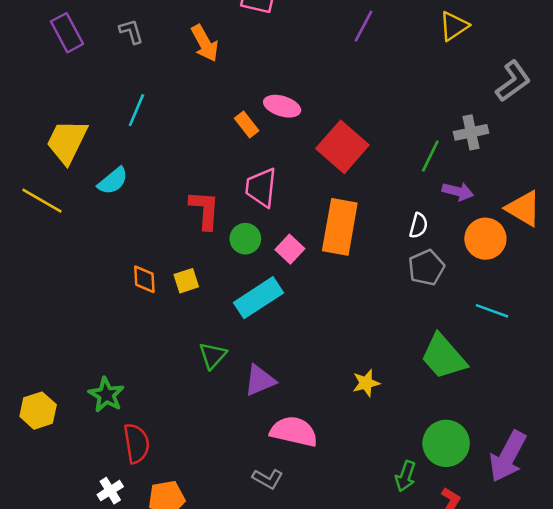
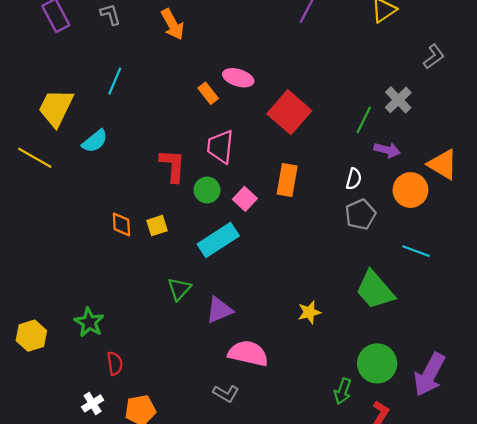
gray L-shape: (513, 81) -> (434, 57), size x0.7
gray cross: (471, 132) -> (398, 100), turned -32
orange rectangle: (340, 227) -> (287, 180), size x0.7
red semicircle: (136, 443) -> (115, 363), size x0.7

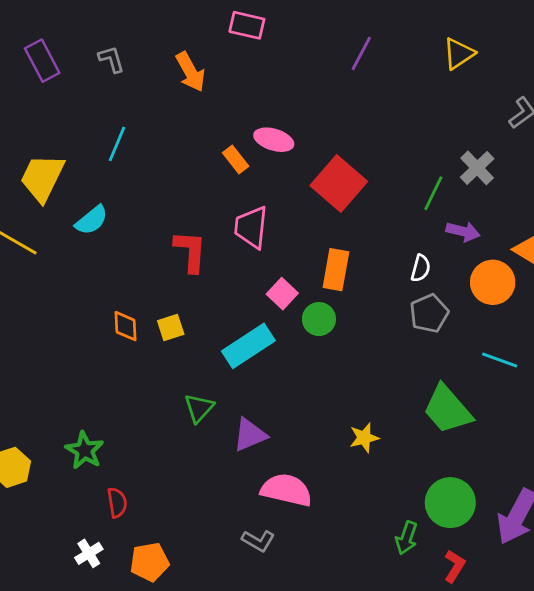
green circle: (207, 190) -> (319, 319), moved

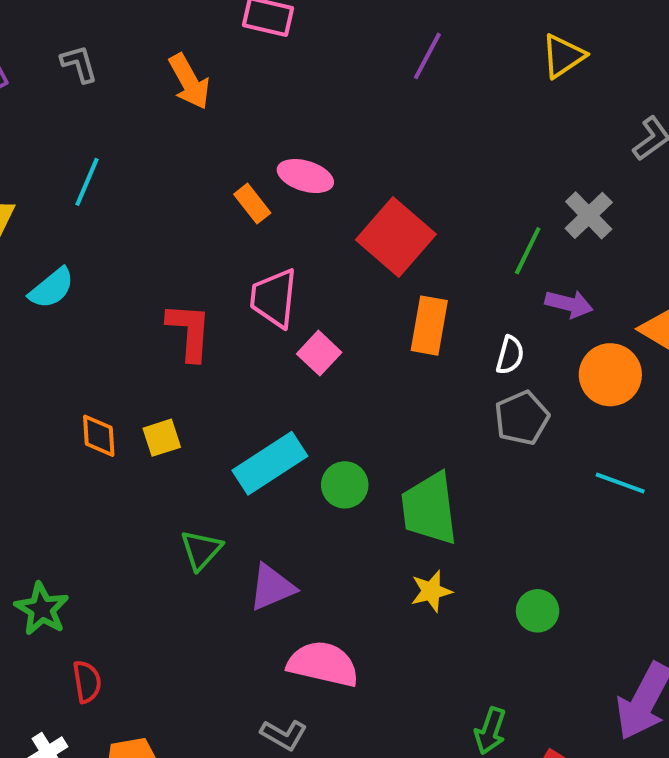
orange rectangle: (336, 270) -> (429, 326), moved
pink square: (282, 294) -> (319, 353), moved
green circle: (319, 319) -> (345, 485), moved
green trapezoid: (447, 409) -> (429, 509), moved, turned 34
green circle: (450, 503) -> (538, 611), moved, size x0.6

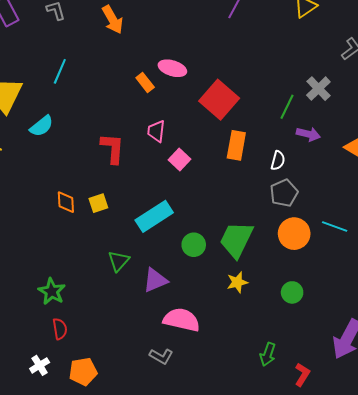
pink trapezoid: (274, 298) -> (156, 131), size x0.7
orange circle: (610, 375) -> (294, 234), moved
green circle: (345, 485) -> (194, 245), moved
green trapezoid: (429, 509) -> (236, 240), turned 33
green star: (42, 609) -> (52, 291), moved

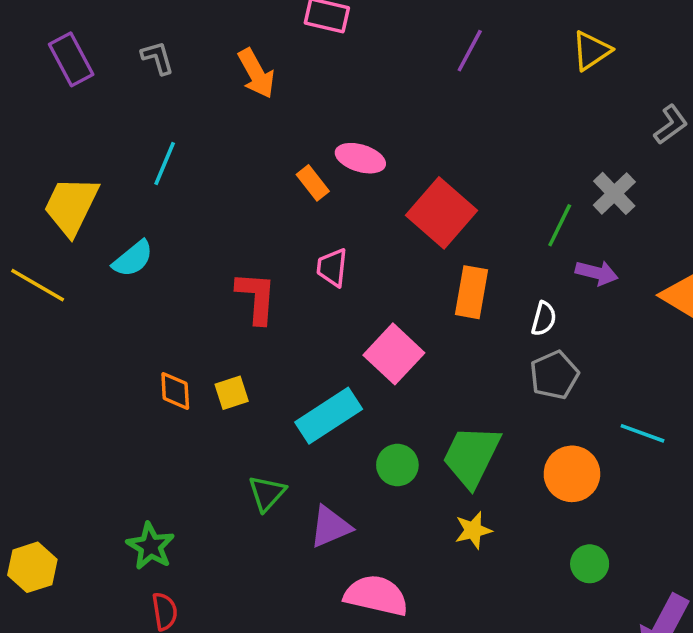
pink square: (180, 160) -> (394, 354), moved, size x1.5
orange circle: (294, 234) -> (572, 474), moved
green circle: (292, 292) -> (590, 564), moved

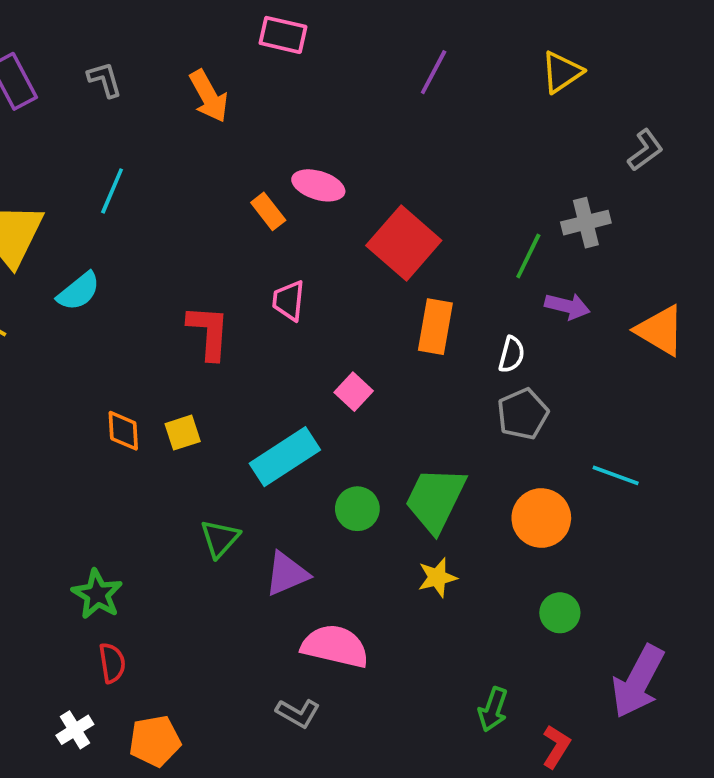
gray cross: (614, 193) -> (586, 223), turned 30
pink square: (394, 354) -> (354, 392), size x0.6

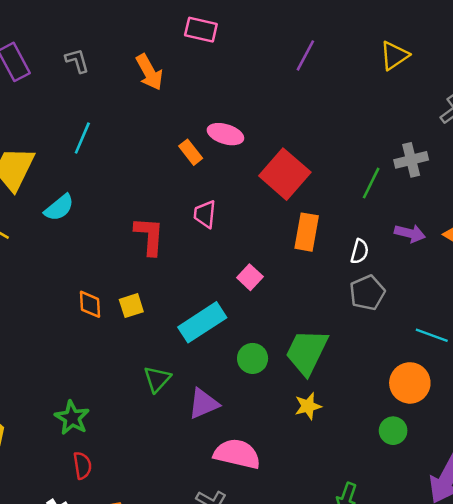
purple arrow: (567, 306) -> (410, 233), moved
orange circle: (541, 518) -> (410, 383), moved

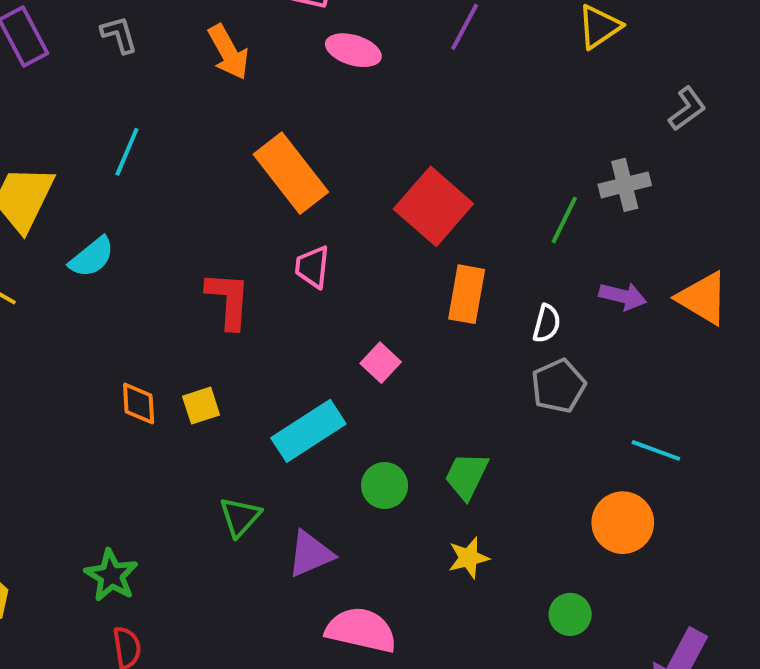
pink ellipse: (225, 134) -> (353, 50), moved
orange rectangle: (191, 152) -> (291, 173), size x2.0
green trapezoid: (307, 352) -> (467, 476), size x0.7
green circle: (393, 431) -> (570, 614), moved

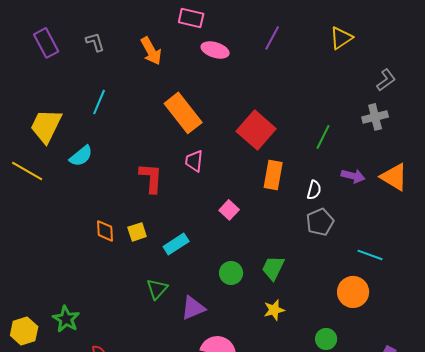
gray cross: (625, 185) -> (375, 117), moved
cyan rectangle: (308, 431) -> (176, 244), moved, size x0.7
green star: (111, 575) -> (66, 319), moved

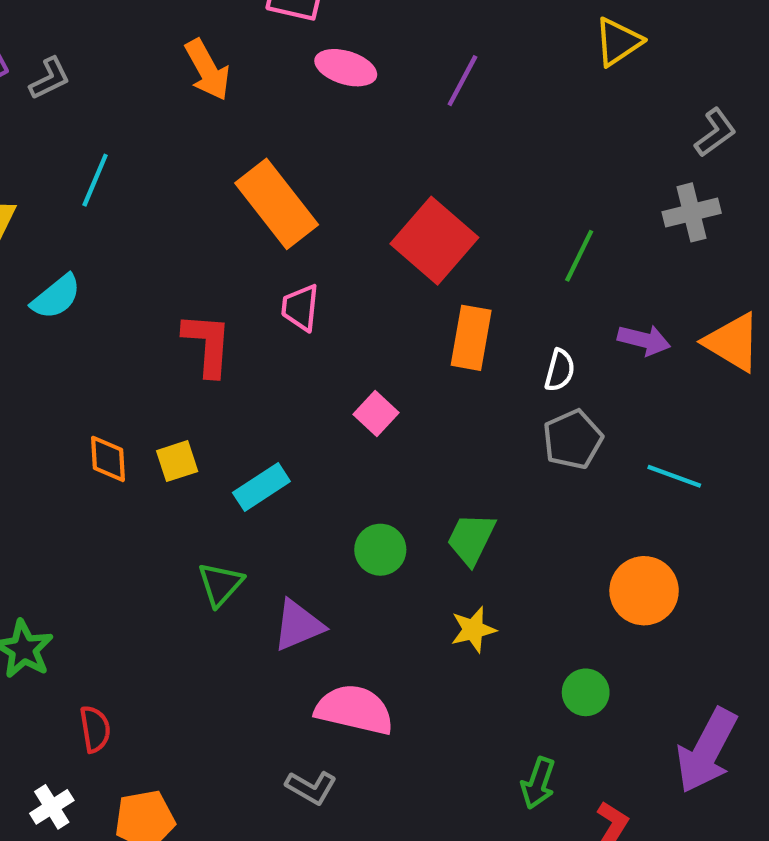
purple line: (272, 38) -> (462, 81), moved
gray L-shape: (95, 42) -> (50, 78), moved, turned 80
cyan line: (370, 255) -> (674, 476), moved

